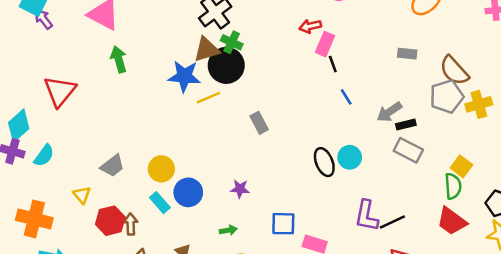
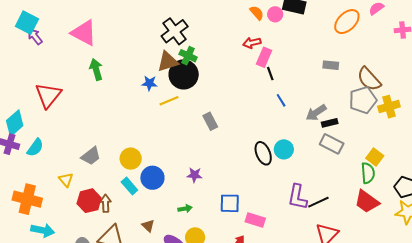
blue star: (184, 76) -> (149, 83), size x0.6

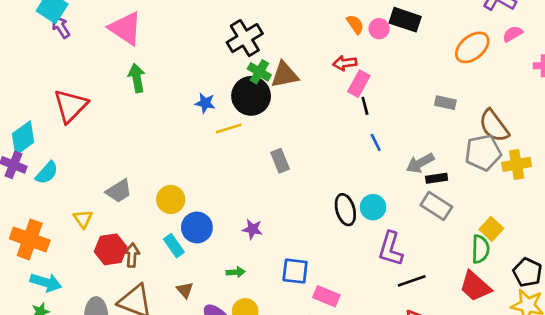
brown triangle: (168, 62) -> (285, 75), moved
cyan rectangle: (129, 186) -> (174, 246), moved
purple L-shape: (298, 197) -> (391, 249), moved

